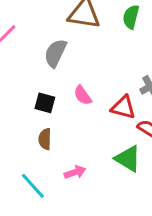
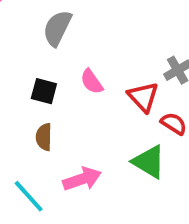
red triangle: (123, 107) -> (143, 97), turned 32
pink arrow: (75, 172) -> (82, 179), size x1.4

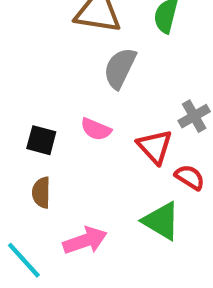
gray semicircle: (57, 28) -> (120, 68), moved
pink semicircle: (92, 82) -> (96, 129), turned -32

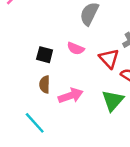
green triangle: (161, 221) -> (113, 101), turned 40
pink arrow: (85, 241) -> (71, 96), moved

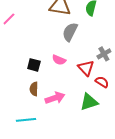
green triangle: (113, 101) -> (89, 102), turned 30
cyan line: (35, 123) -> (26, 120), turned -54

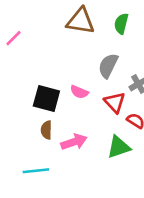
gray semicircle: (70, 32) -> (108, 66), moved
black square: (34, 65) -> (46, 98), size x1.5

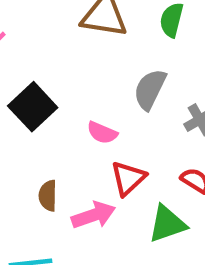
black square: (46, 98) -> (33, 107), moved, turned 32
red triangle: (115, 102) -> (128, 178), moved, turned 30

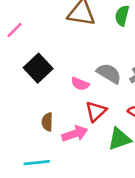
gray semicircle: (150, 89) -> (109, 73), moved, turned 95

